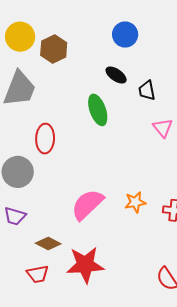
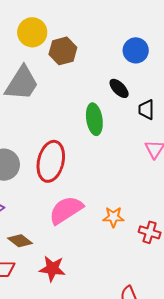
red ellipse: (45, 139) -> (51, 161), moved, size x1.4
red star: (85, 265) -> (52, 269), size x0.7

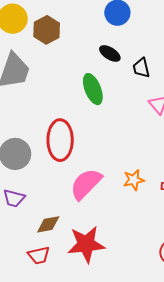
brown diamond: (20, 241) -> (48, 224), turned -35
red star: (52, 269) -> (86, 244), size x1.4

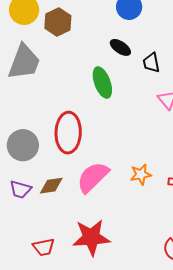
brown diamond: (48, 224) -> (51, 186), moved

